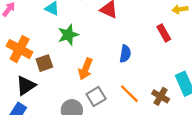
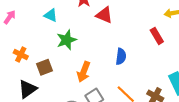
orange cross: (20, 49) -> (21, 55), size x0.6

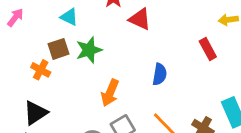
orange cross: (21, 55) -> (41, 70), moved
brown square: (44, 67) -> (58, 49), moved

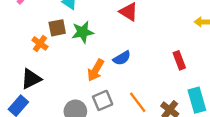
red rectangle: (208, 49) -> (179, 60), moved
blue semicircle: (160, 74) -> (122, 58), moved, turned 42

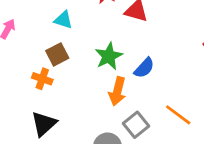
green star: (83, 32) -> (109, 56), moved

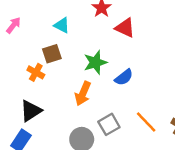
orange arrow: (117, 91) -> (83, 93), moved

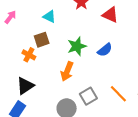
red triangle: (125, 28) -> (110, 15), moved
blue semicircle: (124, 77) -> (105, 50), moved

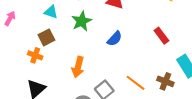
green star: (77, 46) -> (82, 21), moved

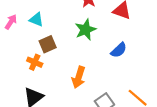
cyan triangle: (51, 12) -> (36, 20), moved

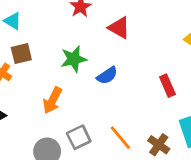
green star: (85, 30) -> (74, 59), moved

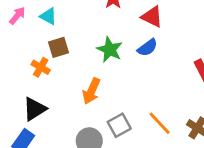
green star: (74, 59) -> (110, 50), turned -30
blue semicircle: (107, 75) -> (147, 48), moved

